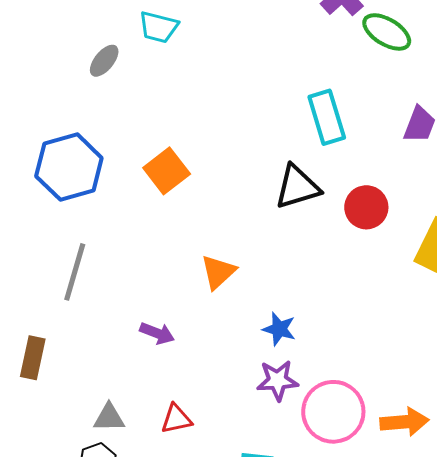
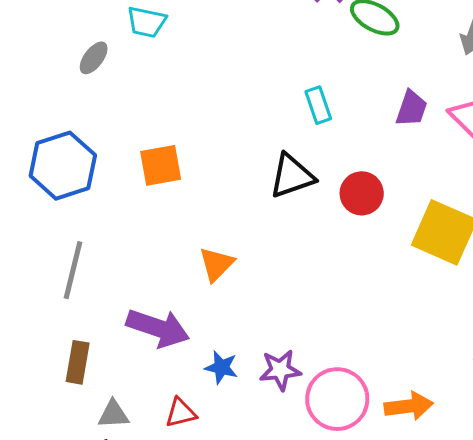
cyan rectangle: (327, 117) -> (318, 105), size x0.7
orange square: (167, 171) -> (161, 165), turned 30
blue star: (279, 329) -> (221, 367), moved
purple arrow: (157, 333) -> (158, 328), size x1.8
brown rectangle: (33, 358) -> (78, 362), moved

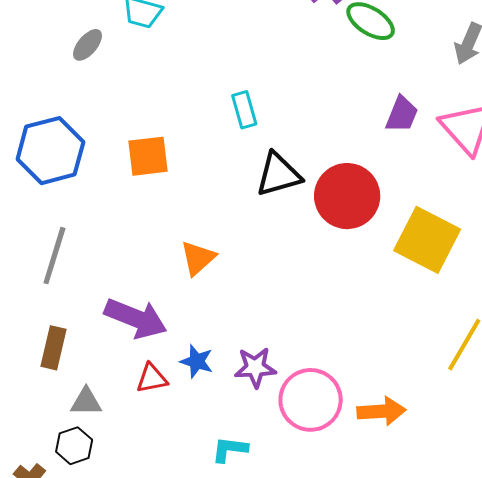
cyan rectangle: (318, 105) -> (244, 110), moved
red circle: (362, 193) -> (347, 196), size x1.5
red triangle: (181, 413) -> (152, 378), moved

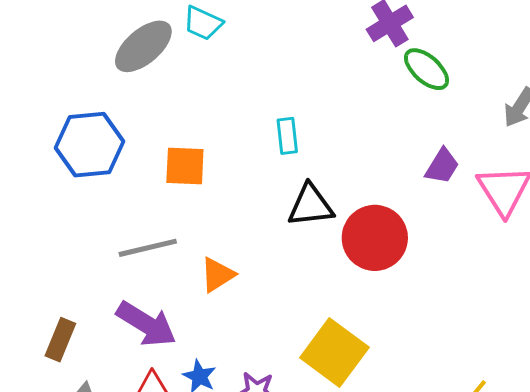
gray ellipse: (88, 45) -> (143, 46), size x1.8
yellow square: (427, 240) -> (334, 352), moved
gray line: (54, 256) -> (148, 248), moved, turned 50

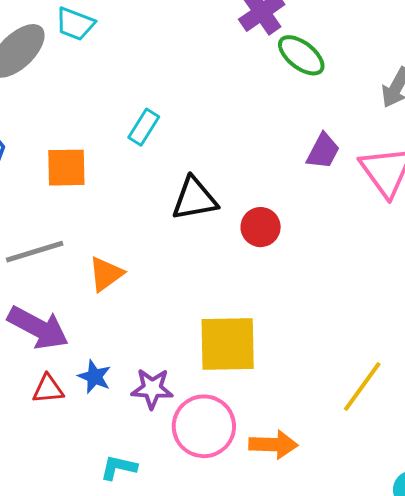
cyan rectangle: (287, 136) -> (144, 127), moved, turned 42
red circle: (375, 238) -> (261, 227), size x0.6
yellow square: (334, 352) -> (228, 344), turned -34

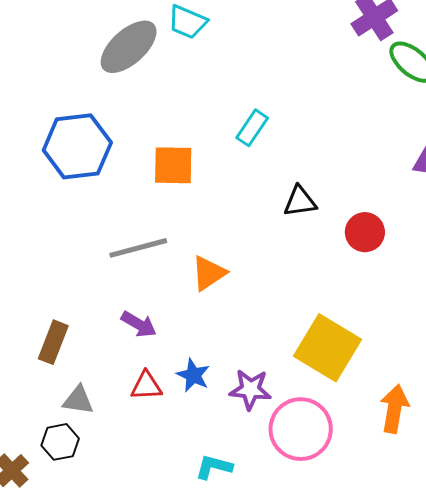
black triangle: (194, 199) -> (300, 201), size x0.7
purple arrow: (38, 328) -> (139, 324), size x0.6
yellow square: (228, 344) -> (328, 348), turned 30
orange arrow: (273, 445) -> (394, 409), moved, turned -84

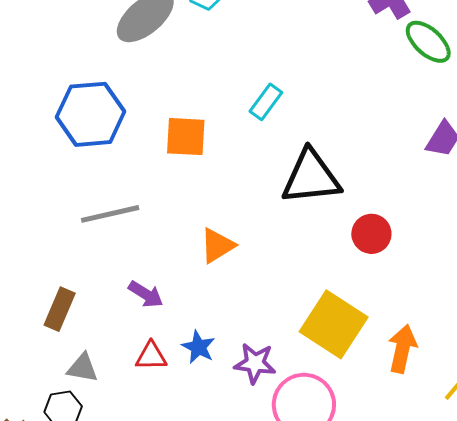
black triangle: (300, 201) -> (311, 177), size x1.8
red circle: (365, 232) -> (371, 234), moved
gray line: (138, 248) -> (110, 214), moved
orange arrow: (394, 409) -> (402, 349), moved

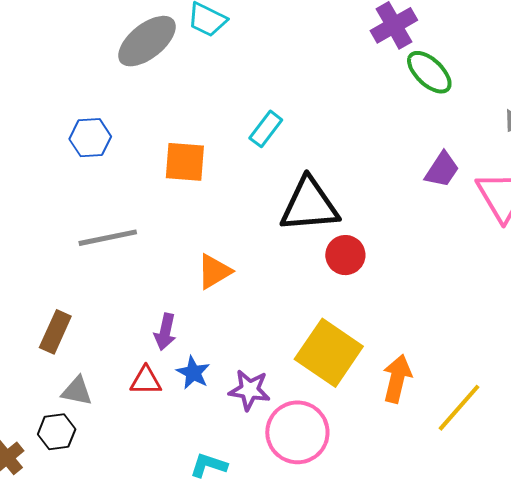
blue hexagon: (91, 114) -> (90, 138), size x0.6
red circle: (371, 234) -> (345, 255), moved
purple arrow: (146, 294) -> (165, 332), moved, turned 69

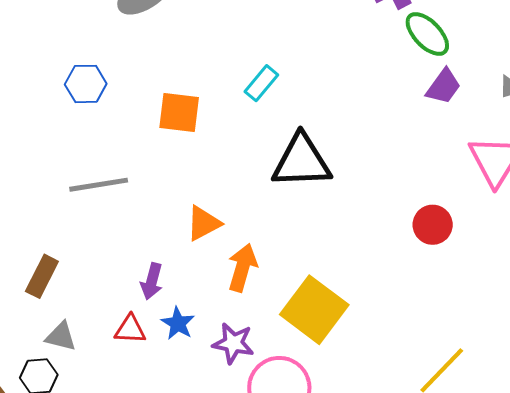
purple trapezoid: (442, 170) -> (444, 87), moved
red circle: (345, 255) -> (433, 225), moved
orange arrow: (397, 379) -> (242, 268), moved

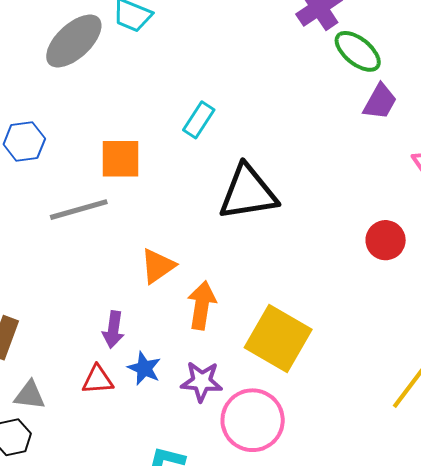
gray line: (99, 185) -> (79, 210), moved

